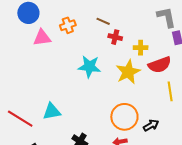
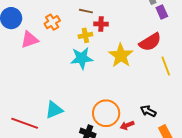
yellow cross: (141, 48) -> (85, 35), moved
orange circle: (124, 117) -> (106, 113), moved
black arrow: (151, 125) -> (148, 111), moved, turned -112

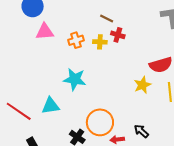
orange cross: (52, 22) -> (76, 40), moved
yellow star: (121, 55) -> (142, 85), moved, size x0.7
cyan star: (82, 58) -> (75, 79), moved

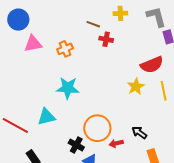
yellow cross: (100, 42) -> (120, 13), moved

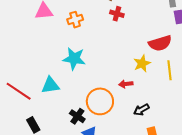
black arrow: (139, 133) -> (141, 110), turned -70
red arrow: (116, 143) -> (126, 84), moved

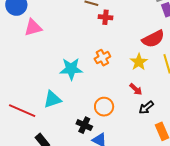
orange cross: (75, 20) -> (102, 58), moved
red arrow: (126, 84) -> (136, 89), moved, turned -120
orange circle: (100, 101) -> (104, 107), size x0.7

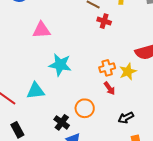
pink triangle: (33, 28) -> (41, 30), moved
orange cross: (102, 58) -> (107, 68), moved
red arrow: (136, 89) -> (109, 88), moved

